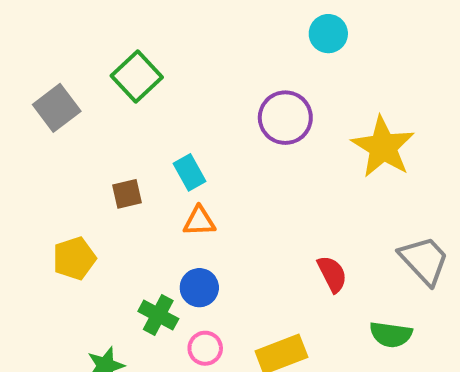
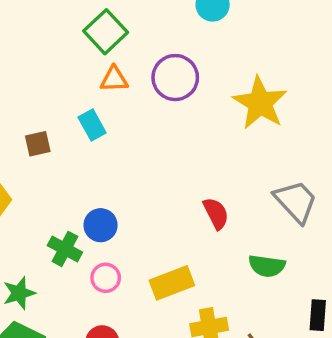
green square: (137, 77) -> (106, 32), moved
orange triangle: (199, 221) -> (114, 79), moved

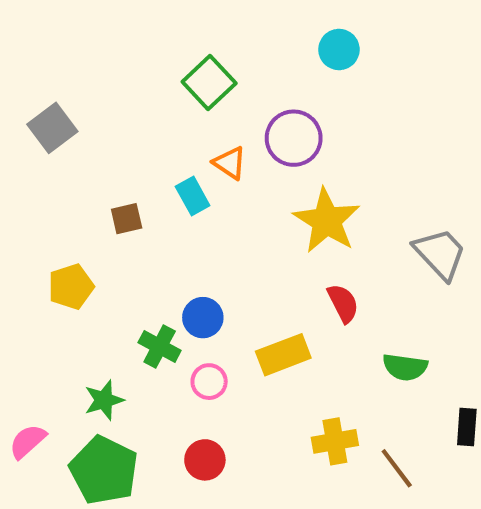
orange triangle: (114, 79) -> (230, 163), moved, turned 36
yellow star: (260, 103) -> (327, 221), moved
gray trapezoid: (296, 201) -> (440, 254), moved
yellow rectangle: (172, 283) -> (283, 355), moved

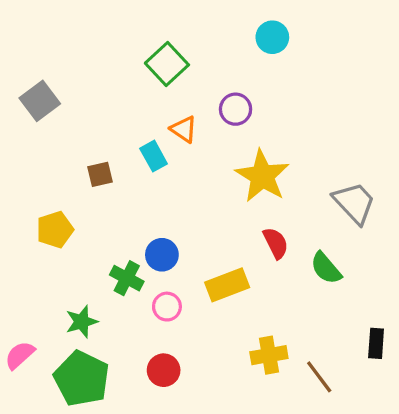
purple circle: (294, 138) -> (236, 109), size x0.7
green semicircle: (405, 367) -> (326, 268), moved, turned 42

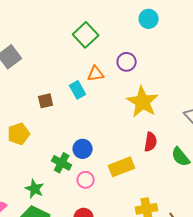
orange triangle: (184, 129) -> (96, 74), turned -42
red semicircle: (276, 243) -> (151, 142), turned 36
green star: (82, 322) -> (35, 189), turned -30

